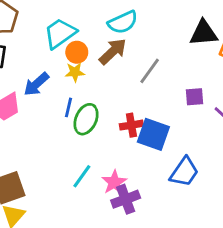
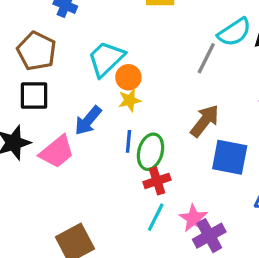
cyan semicircle: (123, 22) -> (234, 32), moved
brown arrow: (113, 51) -> (205, 121), moved
gray line: (150, 71) -> (206, 58), moved
red cross: (131, 125) -> (157, 181), moved

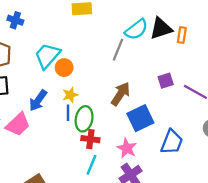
yellow star: (130, 100) -> (70, 95), moved
blue square: (230, 157) -> (140, 118), turned -32
red cross: (157, 181) -> (90, 139), turned 30
pink star: (194, 218) -> (127, 148), moved

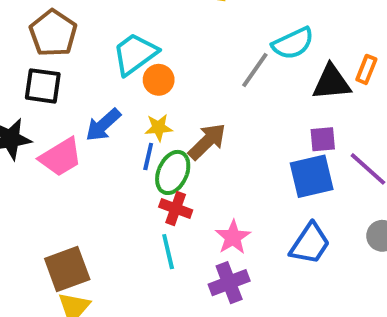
black triangle: (161, 28) -> (331, 82), moved
brown arrow: (121, 94) -> (207, 142), moved
blue square: (140, 118) -> (312, 176), moved
cyan line: (92, 165) -> (168, 252), turned -48

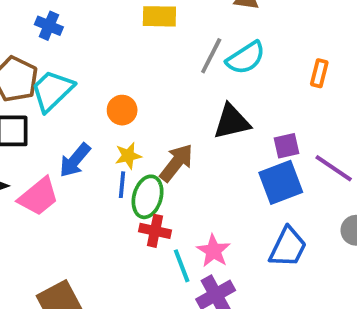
cyan trapezoid: (135, 54) -> (52, 91), moved
gray line: (255, 70) -> (211, 56), moved
black triangle: (331, 82) -> (232, 122), moved
cyan line: (168, 252) -> (182, 266), moved

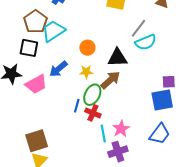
cyan semicircle: (246, 58) -> (146, 42), moved
black triangle: (232, 122) -> (117, 58), moved
blue line: (122, 185) -> (77, 106), moved

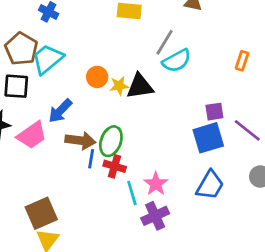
yellow star: (86, 72) -> (119, 86), moved
brown arrow: (110, 80) -> (80, 140), moved, turned 55

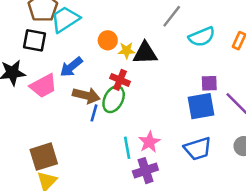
cyan semicircle: (177, 61) -> (202, 37), moved
red cross: (115, 166) -> (120, 80), moved
blue trapezoid: (210, 185) -> (198, 149), turned 36

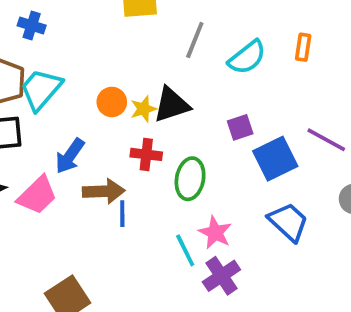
purple square: (209, 83) -> (240, 127), moved
green ellipse: (114, 99) -> (190, 179), moved
blue trapezoid: (198, 149) -> (288, 222), turned -104

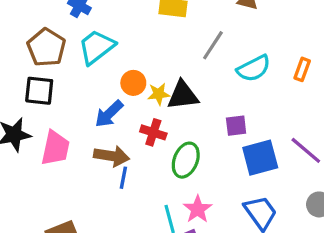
cyan trapezoid: (41, 89) -> (97, 47), moved
blue arrow: (70, 156) -> (109, 114), moved
pink trapezoid: (37, 195) -> (55, 148), turned -45

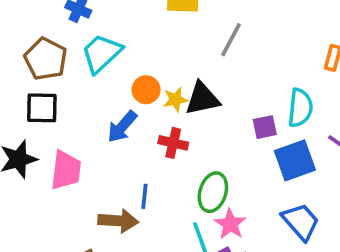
cyan semicircle: (254, 68) -> (300, 108), moved, turned -52
brown arrow: (112, 156) -> (118, 221), moved
green ellipse: (186, 160) -> (213, 192), moved

